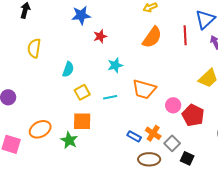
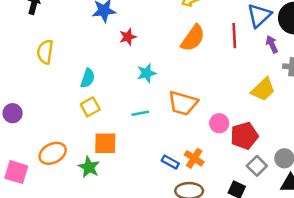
yellow square: (82, 92) -> (90, 107), moved
red pentagon: (193, 115) -> (244, 136), turned 30
gray square: (172, 143) -> (257, 166), moved

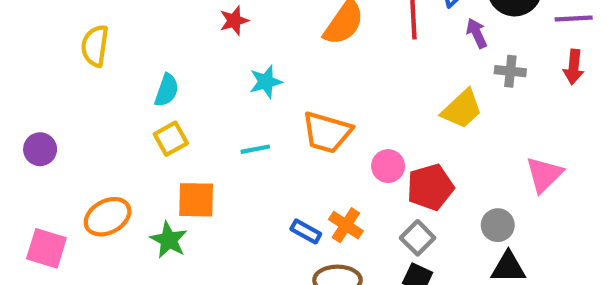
gray square: (257, 166) -> (418, 238), moved

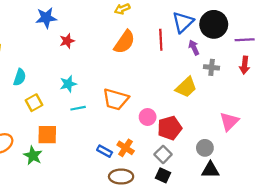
cyan star: (266, 82) -> (68, 84), moved
cyan semicircle: (167, 90) -> (20, 77), moved

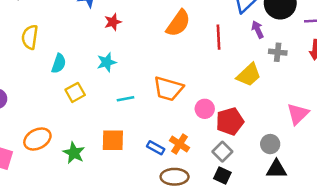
red line: (161, 40) -> (219, 37), moved
cyan star: (68, 84) -> (107, 62), moved
orange square: (47, 135) -> (113, 140), moved

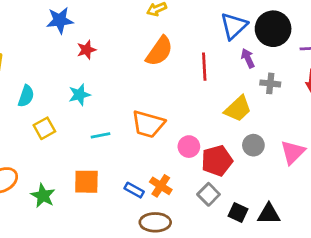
gray circle: (270, 144) -> (253, 145), moved
black square: (222, 175) -> (238, 213), moved

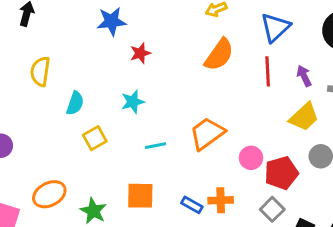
blue triangle: (234, 26) -> (275, 27), moved
purple arrow: (248, 58) -> (304, 76), moved
orange trapezoid: (148, 124) -> (207, 134), turned 128
orange cross: (161, 186) -> (221, 200), turned -35

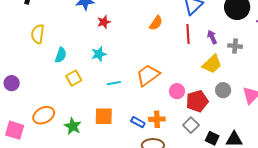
orange semicircle: (219, 55) -> (156, 23), size x0.7

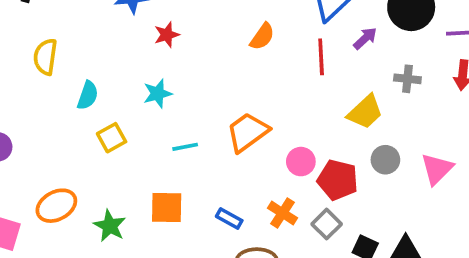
purple arrow: (212, 37) -> (365, 38), moved, turned 72
red pentagon: (197, 101) -> (338, 180), turned 30
orange cross: (157, 119) -> (282, 213), moved, turned 35

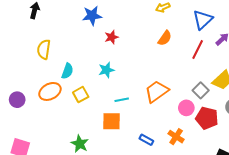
red line: (321, 57) -> (198, 49), turned 30
orange ellipse: (56, 206) -> (50, 91), moved
orange square: (167, 207) -> (111, 121), moved
gray square: (327, 224) -> (201, 90), moved

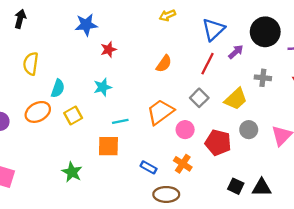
orange semicircle: (165, 38) -> (164, 64), moved
gray square: (201, 90) -> (199, 98), moved
pink circle: (186, 108) -> (185, 130), moved

